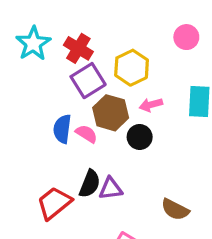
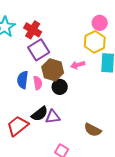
yellow hexagon: (132, 68) -> (95, 42), moved
pink semicircle: (86, 134) -> (38, 83), turned 48
black circle: (140, 137) -> (60, 87), moved
black semicircle: (90, 184) -> (40, 114), turned 30

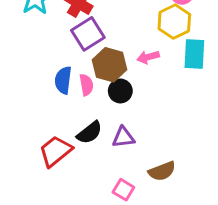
purple triangle: (53, 117) -> (123, 137), moved
brown semicircle: (93, 130) -> (162, 171), moved, turned -48

